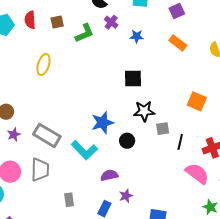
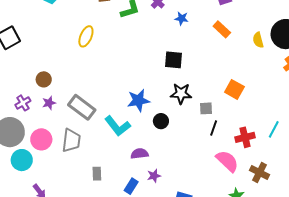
gray square: (163, 129) -> (206, 108), moved

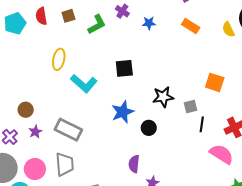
black square: (173, 60) -> (124, 68), moved
cyan L-shape: (117, 126) -> (84, 83), moved
purple semicircle: (140, 154) -> (134, 164), turned -66

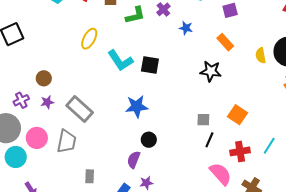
orange square: (215, 82) -> (238, 115), moved
cyan L-shape: (84, 83) -> (120, 61), moved
black star: (163, 97) -> (211, 71), moved
black circle: (149, 128) -> (149, 140), moved

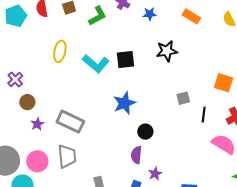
black star: (211, 71) -> (167, 51), moved
purple cross: (21, 100) -> (15, 80), moved
gray square: (203, 120) -> (183, 98), moved

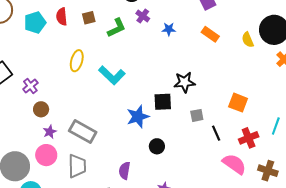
black star: (167, 51) -> (184, 82), moved
black square: (126, 60) -> (163, 102), moved
black line: (204, 115) -> (216, 133), turned -35
purple semicircle: (136, 155) -> (125, 171), moved
pink circle: (37, 161) -> (46, 155), moved

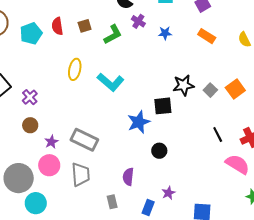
orange square: (238, 103) -> (235, 89), moved, turned 36
brown circle: (41, 109) -> (30, 125), moved
gray square: (197, 115) -> (210, 90), moved, turned -32

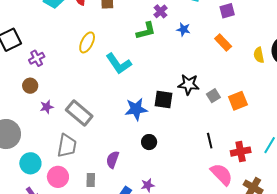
green L-shape: (113, 35) -> (146, 31), moved
pink circle: (49, 165) -> (58, 177), moved
cyan circle: (36, 203) -> (30, 163), moved

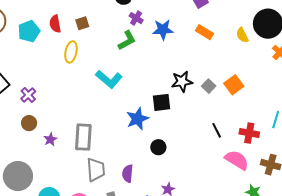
blue star: (183, 29) -> (163, 30), size x1.5
yellow ellipse: (87, 42) -> (71, 52), moved
gray rectangle: (79, 113) -> (83, 137), turned 68
gray trapezoid: (67, 146) -> (96, 170), moved
red cross: (241, 152) -> (249, 133), turned 36

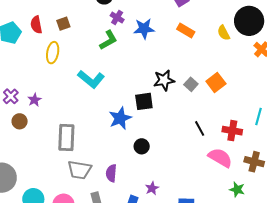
brown circle: (29, 123) -> (20, 121), moved
purple star: (50, 139) -> (34, 100), moved
gray trapezoid: (96, 170) -> (79, 170), turned 105

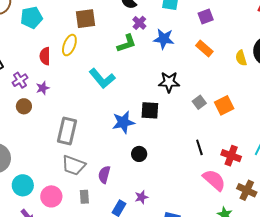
brown square: (63, 24) -> (85, 19), size x1.5
red semicircle: (36, 25) -> (45, 56), moved
black star: (164, 80) -> (169, 82), moved

